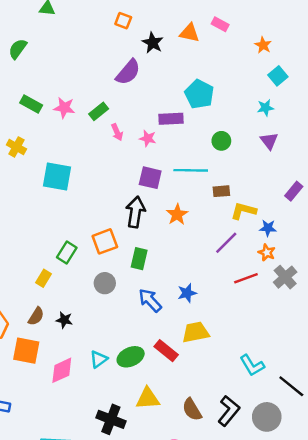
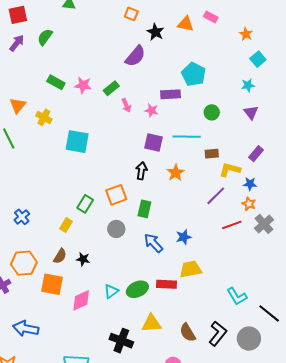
purple rectangle: (294, 191) -> (256, 154), moved
black arrow: (135, 212) -> (141, 171), size x0.7
red rectangle: (166, 351) -> (167, 284), turned -36

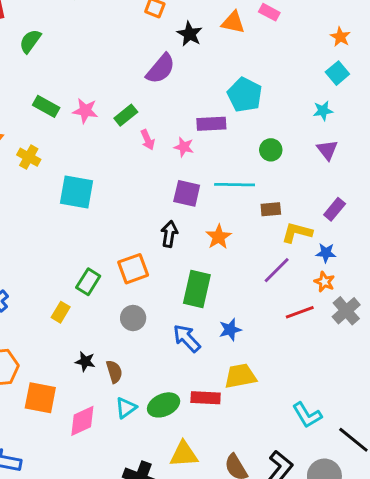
orange star: (246, 34) -> (340, 37), moved
green rectangle: (144, 209) -> (197, 289), moved, size x1.4
brown semicircle: (60, 256) -> (114, 372), moved, turned -49

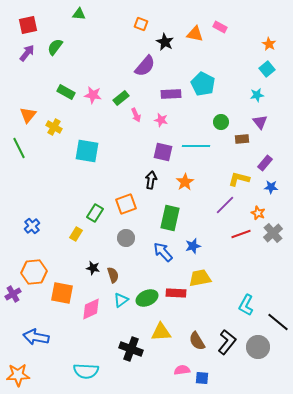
purple rectangle: (211, 124) -> (171, 94), moved
brown rectangle: (271, 209) -> (242, 139), moved
blue star: (326, 253) -> (271, 187), moved
cyan L-shape: (307, 415) -> (246, 305), turned 60

